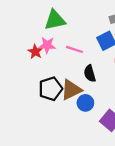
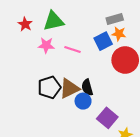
red star: (35, 52) -> (25, 24), moved
black semicircle: (90, 73) -> (87, 87), moved

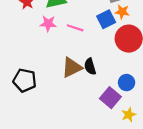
black pentagon: (49, 87) -> (25, 80), moved, turned 30
blue circle: (83, 101) -> (127, 83), moved

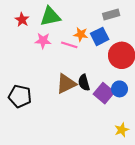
orange star: (122, 12) -> (81, 34), moved
blue circle: (127, 83) -> (120, 89), moved
purple square: (110, 98) -> (104, 93), moved

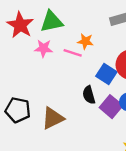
red star: (22, 20) -> (20, 25), size x1.6
blue square: (100, 36) -> (106, 74), moved, turned -30
brown triangle: (66, 84) -> (53, 118), moved

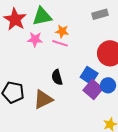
orange star: (85, 41) -> (62, 31), moved
blue square: (106, 74) -> (89, 75), moved
black semicircle: (89, 95) -> (57, 77), moved

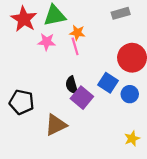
pink line: (60, 43) -> (75, 46), turned 56
purple square: (93, 89) -> (82, 98), moved
brown triangle: (43, 99) -> (56, 125), moved

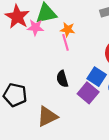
pink star: (47, 42) -> (35, 27), moved
purple square: (82, 98) -> (88, 93), moved

